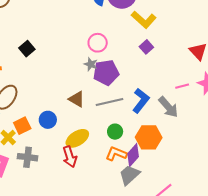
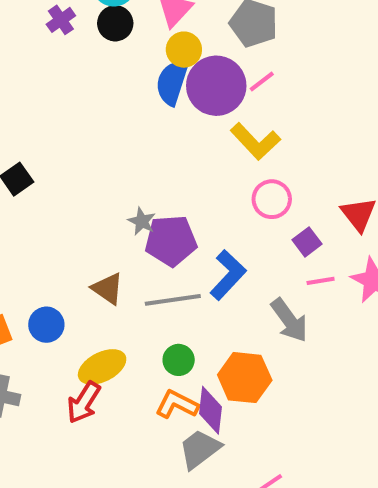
pink circle: (98, 43) -> (272, 199), moved
purple square: (146, 47) -> (307, 242), moved
blue L-shape: (141, 101) -> (228, 275), moved
purple diamond: (133, 155) -> (210, 410), turned -40
red arrow: (70, 157) -> (84, 402), turned 45

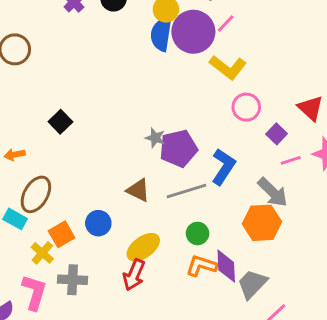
orange hexagon: (245, 378) -> (262, 223), moved
gray trapezoid: (200, 449) -> (252, 284), moved

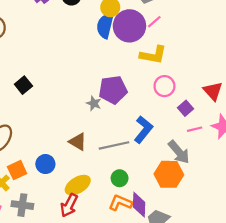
yellow L-shape: (228, 67) -> (153, 55), turned -32
purple pentagon: (178, 148) -> (113, 90), moved

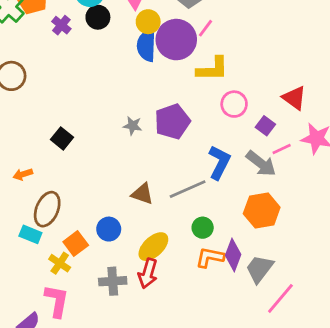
gray star: (94, 103) -> (133, 126), moved
gray arrow: (179, 152) -> (261, 164), moved
gray cross: (22, 205) -> (113, 281), moved
purple diamond: (139, 205) -> (233, 255), turned 30

